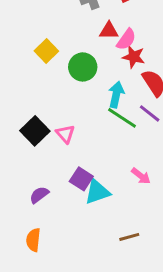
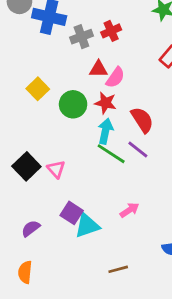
red star: (134, 57) -> (105, 103), moved
pink arrow: (141, 176) -> (129, 210), turned -72

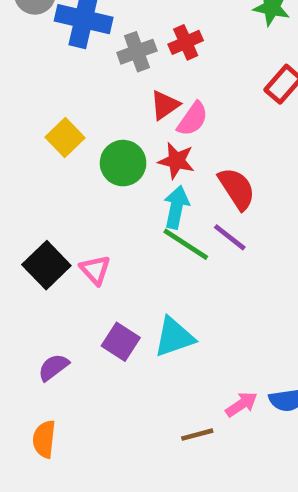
red triangle: (98, 69) -> (165, 105), turned -36
pink arrow: (129, 210) -> (241, 404), moved
cyan triangle: (87, 226) -> (174, 337), moved

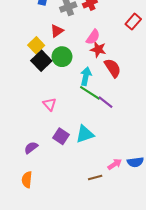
red triangle: (165, 105) -> (57, 31), moved
red star: (176, 161) -> (98, 49), moved
purple line: (230, 237) -> (105, 102), moved
black square: (46, 265) -> (41, 61), moved

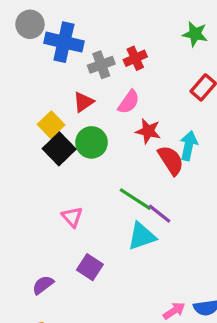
pink semicircle: (93, 37) -> (129, 102), moved
cyan arrow: (86, 76) -> (189, 146), moved
cyan triangle: (85, 134) -> (142, 236), moved

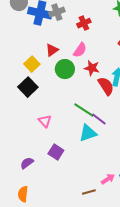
gray cross: (101, 65) -> (57, 12), moved
green circle: (92, 142) -> (65, 69), moved
black square: (59, 149) -> (28, 87), moved

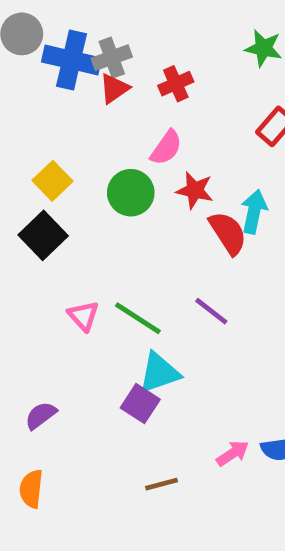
red triangle: (52, 50) -> (114, 88), moved
green line: (84, 110) -> (138, 318), moved
cyan triangle: (88, 133) -> (159, 373), moved
purple square: (56, 152) -> (140, 404), moved
brown line: (89, 192) -> (162, 484), moved

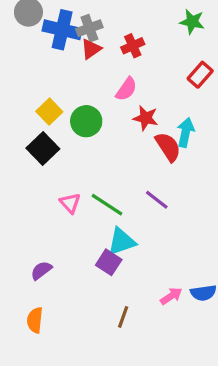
green circle: (131, 193) -> (86, 121), moved
brown line: (162, 484) -> (123, 317), turned -55

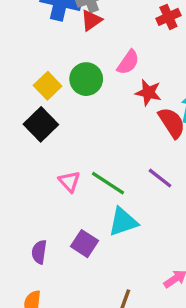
red cross: (133, 46) -> (168, 17), moved
green circle: (86, 121) -> (86, 79), moved
purple square: (109, 262) -> (84, 244), moved
purple semicircle: (41, 270) -> (39, 252), turned -45

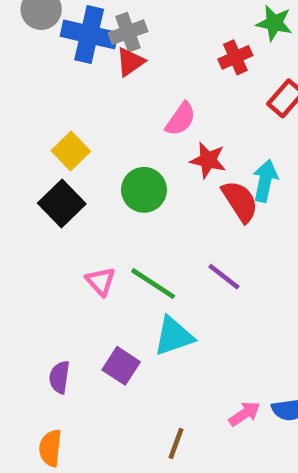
green circle: (86, 79) -> (144, 190), moved

